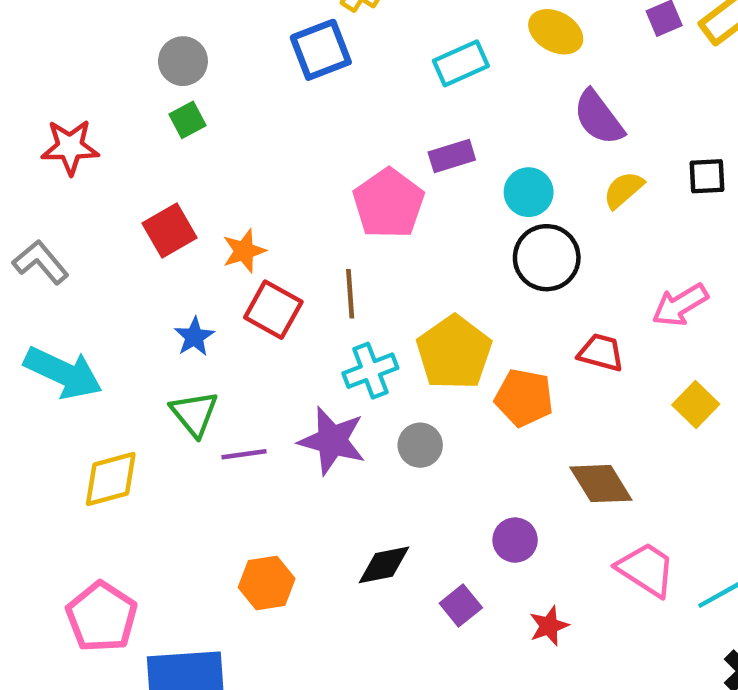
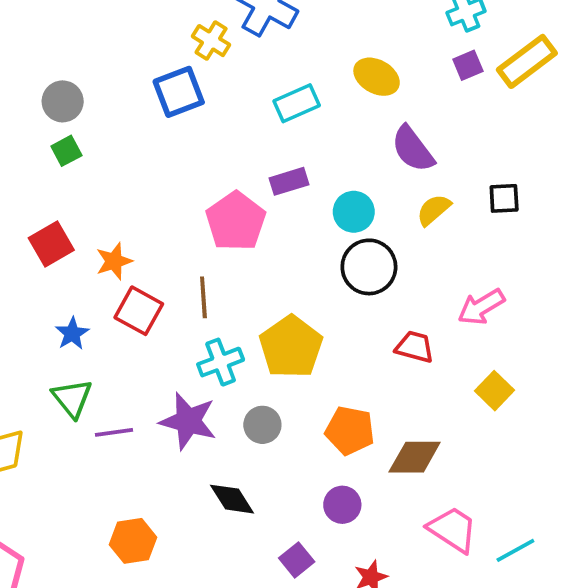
orange pentagon: (524, 398) -> (350, 431), moved
brown diamond: (601, 484) -> (415, 457), turned -58
black diamond: (384, 565) -> (232, 499), moved, turned 69

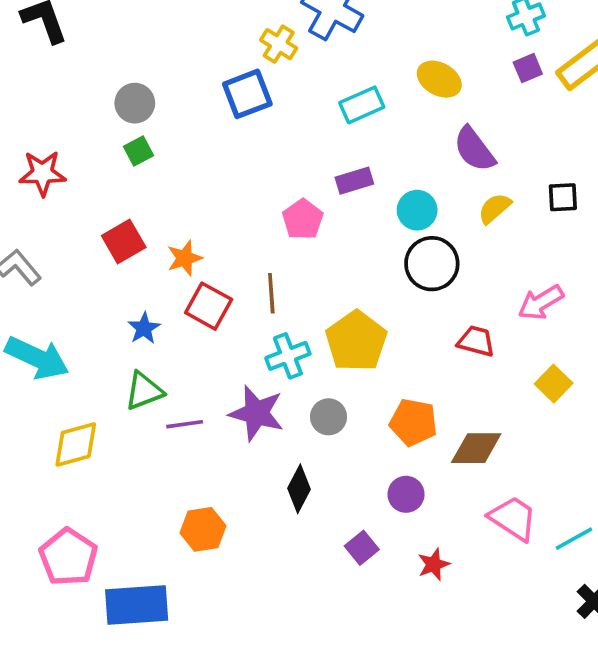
pink pentagon: (236, 221) -> (303, 219), size x0.7
green triangle: (72, 398) -> (144, 391), turned 48
black diamond: (232, 499) -> (299, 489), turned 60

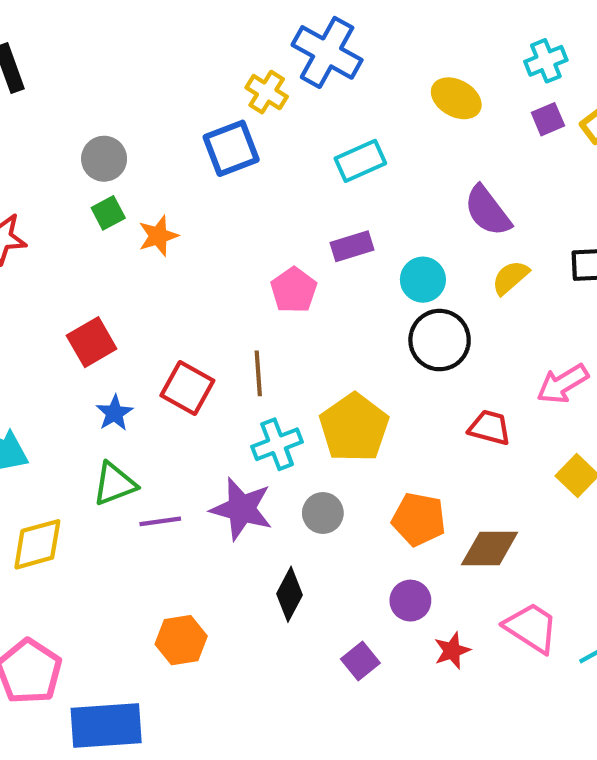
yellow ellipse: (439, 79) -> (456, 98), moved
red square: (124, 242) -> (92, 342), moved
orange star: (185, 258) -> (158, 236), moved
red star: (434, 564) -> (452, 651), moved

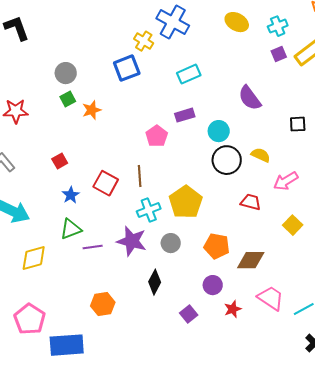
yellow ellipse: (456, 98) -> (237, 22), moved
yellow semicircle: (510, 278) -> (261, 155), moved, turned 66
red square: (92, 342) -> (60, 161), size x0.7

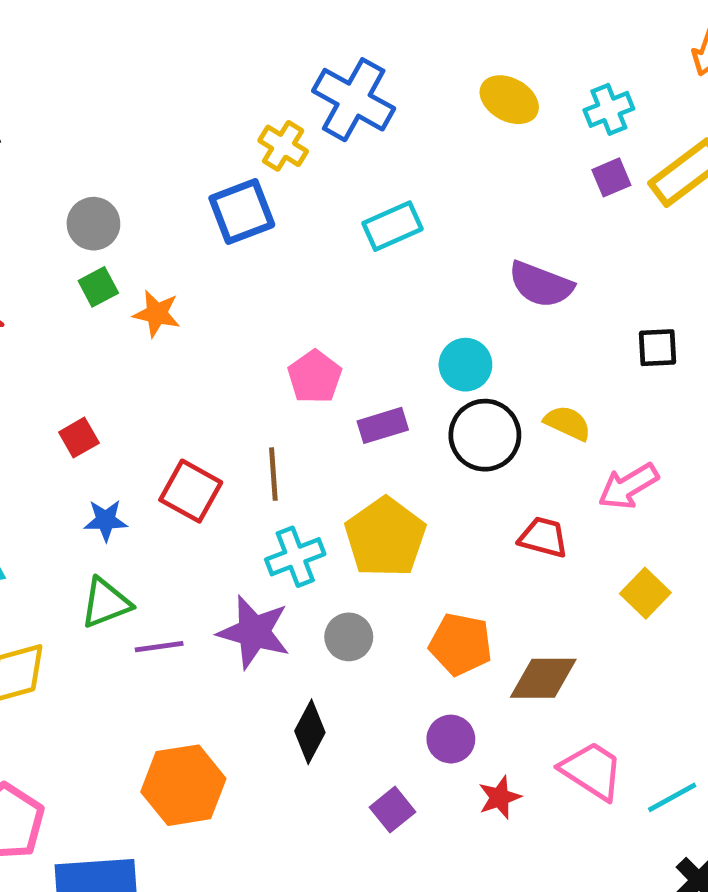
purple semicircle: (250, 98) -> (541, 284), turned -32
orange star: (92, 110) -> (157, 314), turned 30
purple rectangle: (185, 115) -> (383, 425), moved
blue star: (71, 195) -> (106, 520), turned 30
orange hexagon: (103, 304) -> (183, 785), size x1.4

